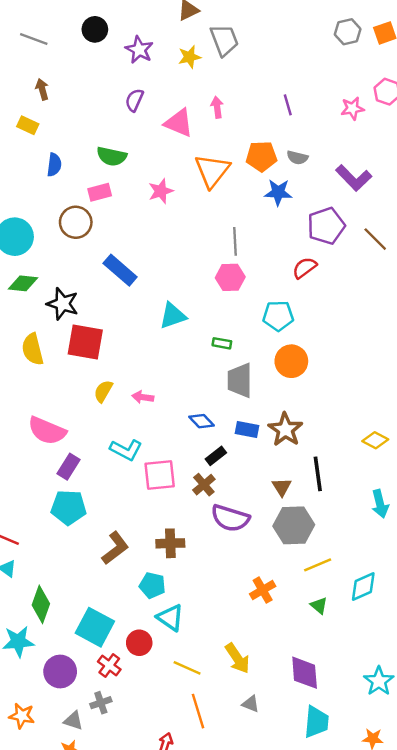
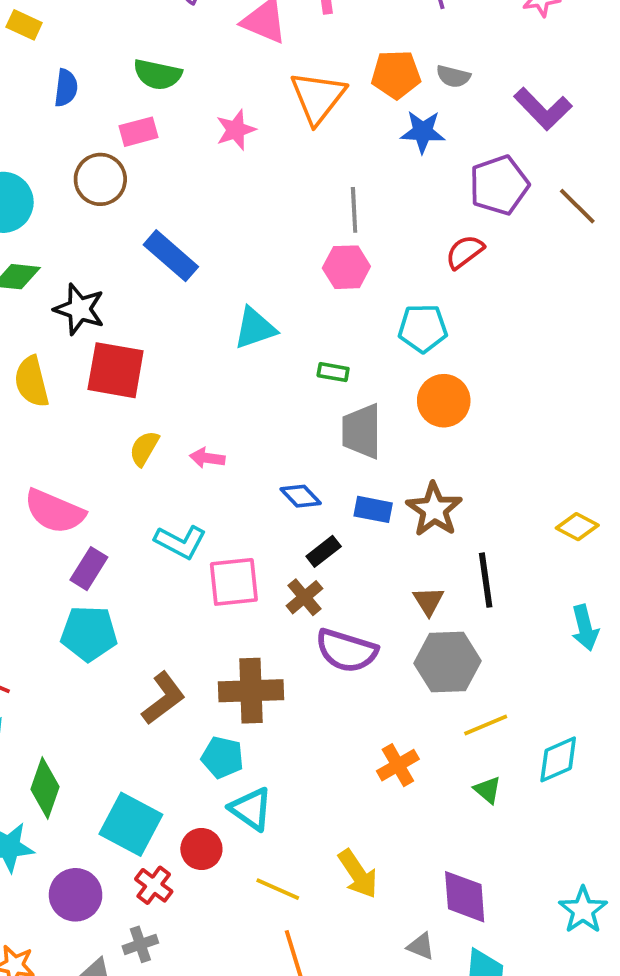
brown cross: (170, 543) -> (251, 691), size x1.4
gray triangle: (251, 704) -> (421, 946), moved

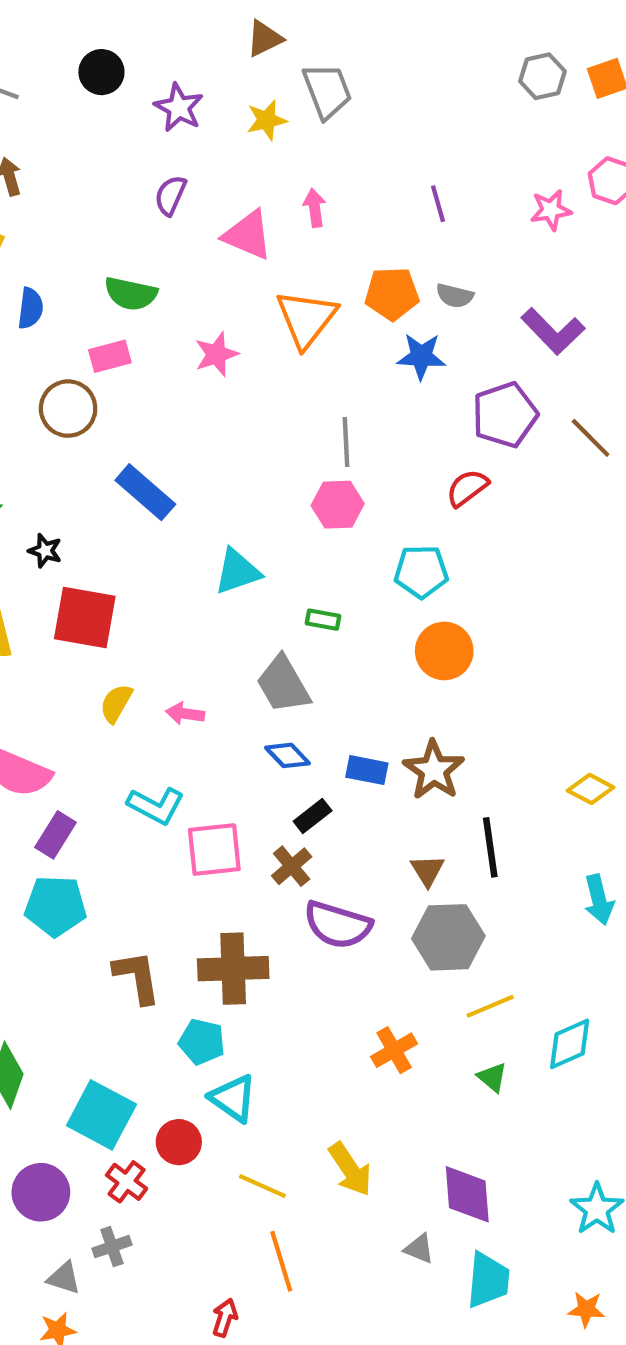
black star: (79, 309) -> (45, 551), size x0.6
gray trapezoid: (362, 431) -> (283, 684), moved, turned -30
brown L-shape: (163, 698) -> (137, 977), turned -62

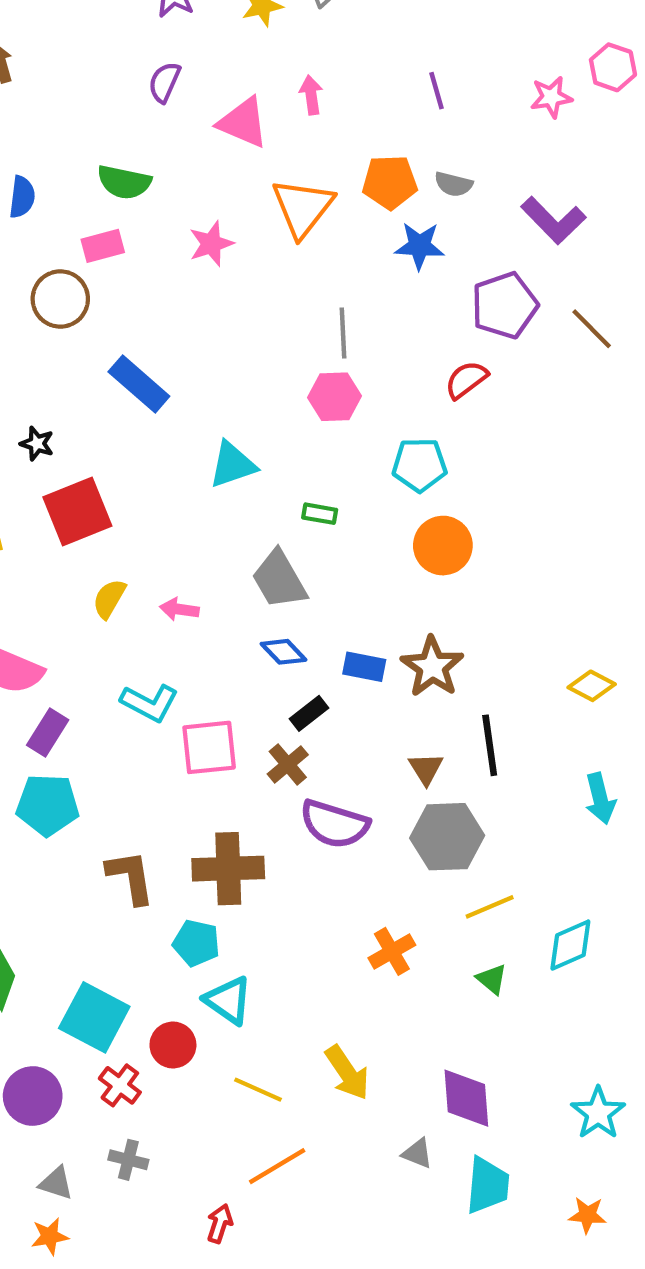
red square: (85, 618) -> (77, 512), turned -32
gray cross: (112, 1247) -> (128, 1160), moved, turned 33
orange line: (281, 1261) -> (277, 1166), turned 76

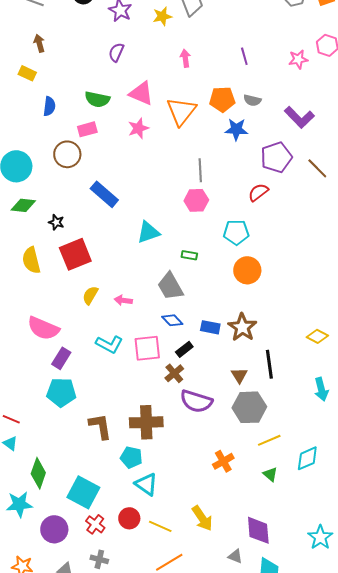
pink triangle: (243, 123) -> (141, 93), moved
pink square: (209, 747) -> (147, 348), moved
red circle: (173, 1045) -> (129, 518), moved

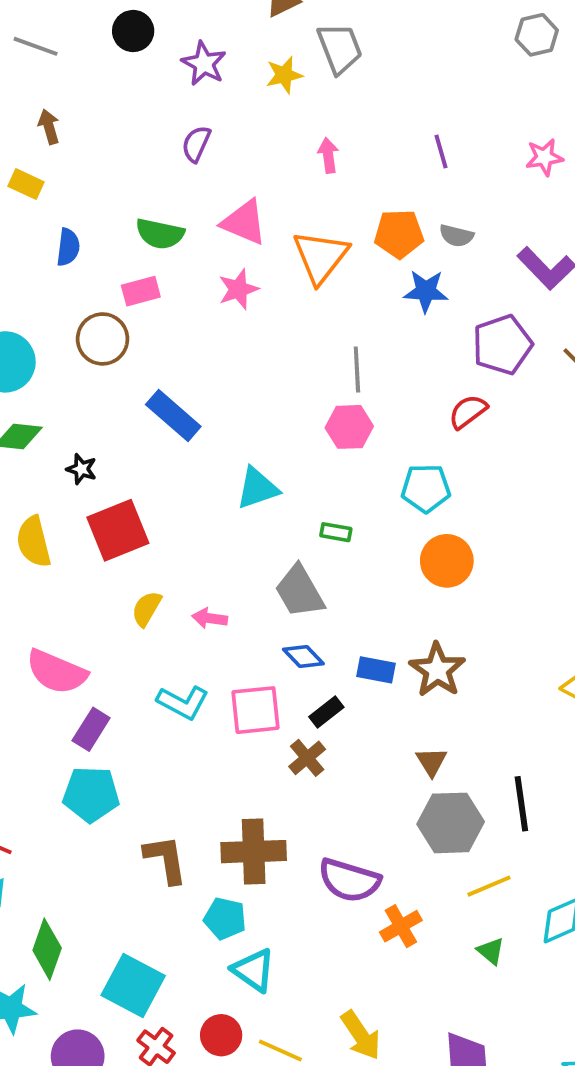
black line: (269, 364) -> (521, 804), moved
purple semicircle: (196, 401) -> (349, 880), moved

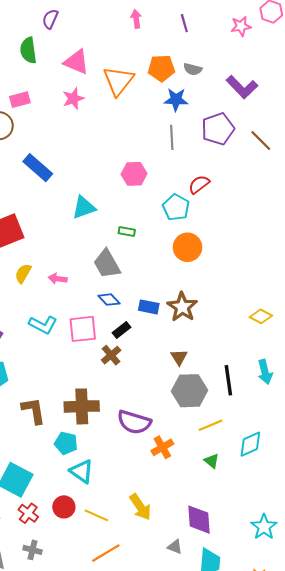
pink arrow: (328, 155) -> (136, 19), moved
green semicircle: (160, 234) -> (28, 50), moved, turned 70
gray line: (357, 370) -> (172, 137), moved
red semicircle: (468, 412) -> (199, 184), moved
cyan pentagon: (426, 488) -> (176, 207), turned 30

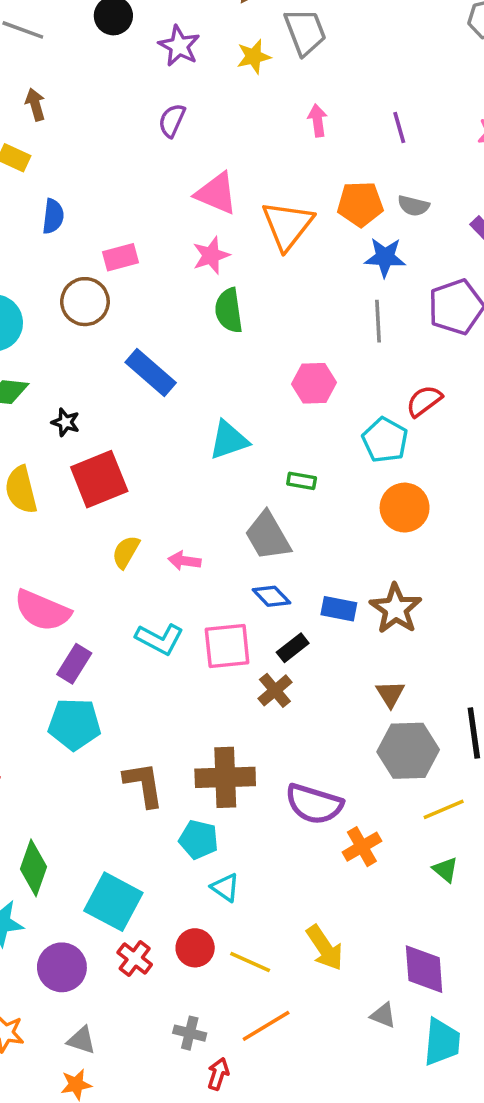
green semicircle: (28, 50) -> (229, 310), moved
cyan triangle: (82, 471) -> (225, 887), size x0.7
gray cross: (32, 550) -> (190, 1033), moved

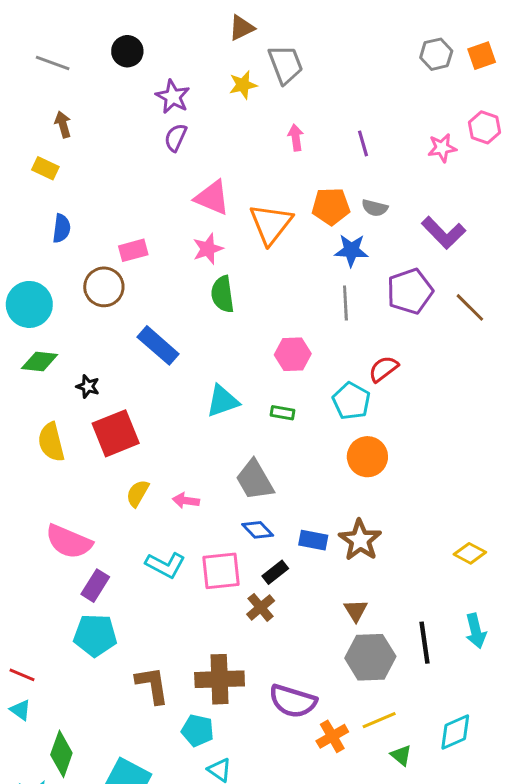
purple star: (179, 46) -> (173, 97), moved
blue semicircle: (53, 216) -> (61, 228), moved
green rectangle: (302, 481) -> (283, 413), moved
yellow line: (444, 809) -> (379, 720), moved

